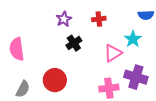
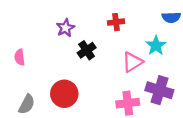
purple star: (64, 19) -> (65, 28), moved
pink semicircle: (17, 49) -> (20, 57), size x0.6

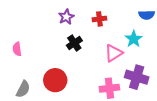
purple star: (65, 28) -> (66, 17), moved

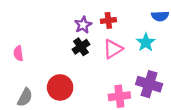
purple star: (66, 17) -> (83, 25), moved
pink triangle: (113, 53) -> (113, 49), moved

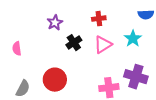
purple star: (83, 25) -> (55, 23), moved

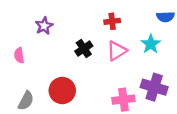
purple star: (55, 23) -> (44, 26), moved

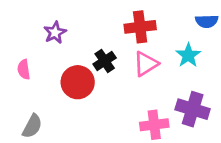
red cross: (112, 21) -> (140, 27), size x1.5
red circle: (62, 91) -> (78, 82), moved

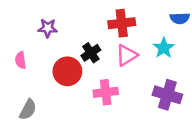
purple star: (55, 33) -> (48, 28), turned 30
pink cross: (154, 125) -> (106, 92), moved

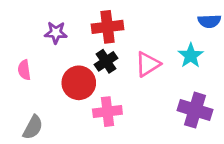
red cross: (122, 23) -> (107, 27), moved
pink cross: (106, 92) -> (107, 112), moved

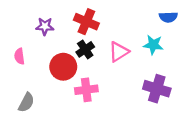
red cross: (107, 27) -> (86, 22), turned 30
cyan star: (191, 56) -> (153, 45), turned -30

